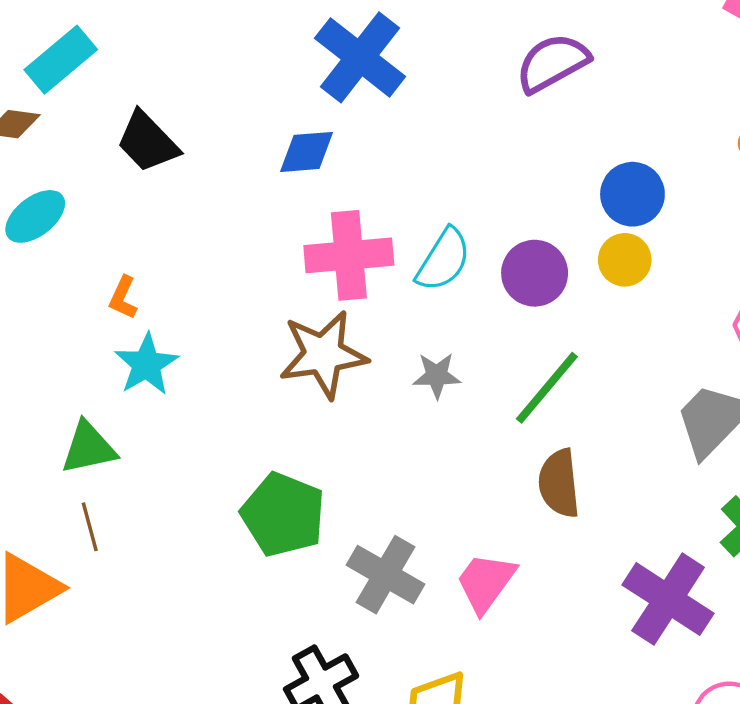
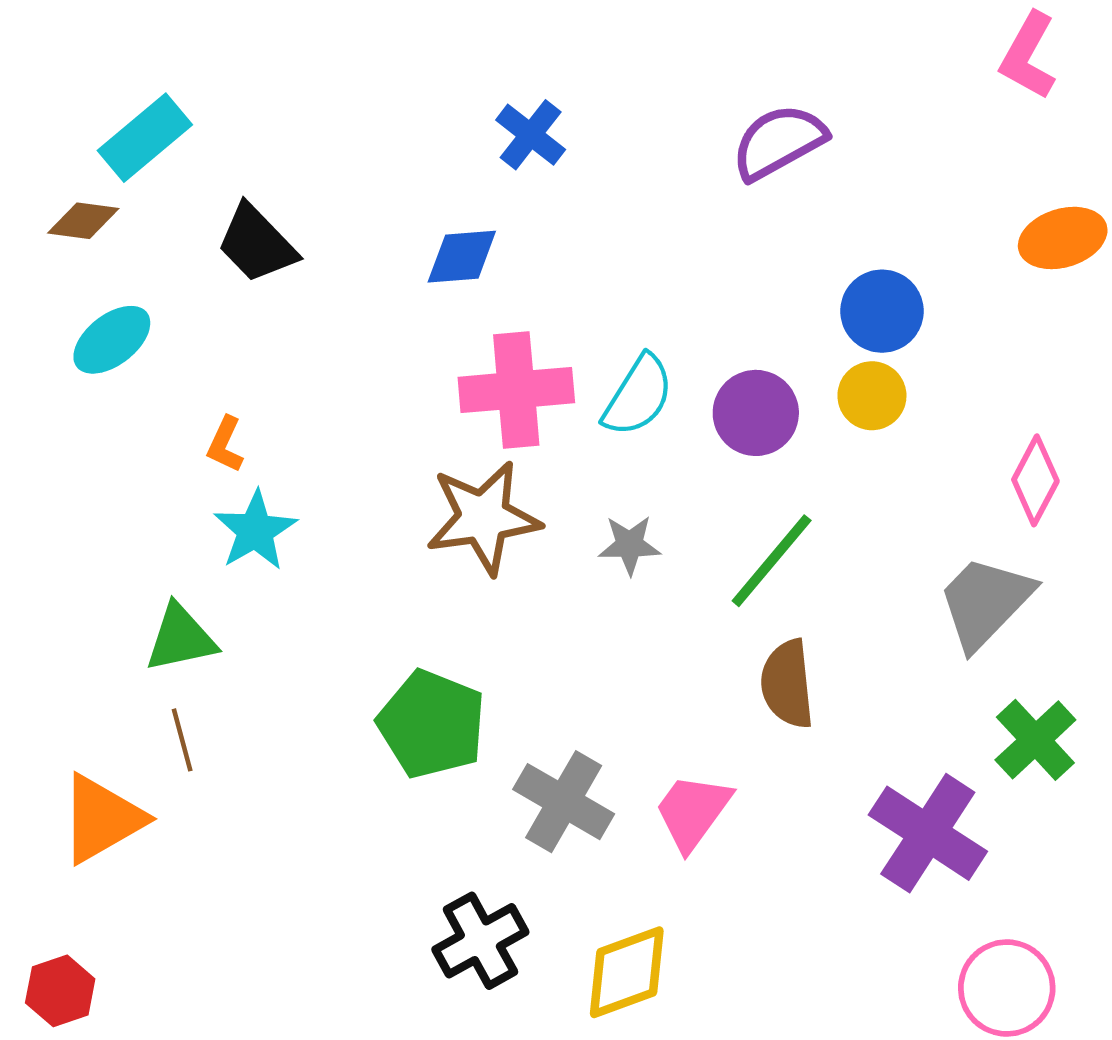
blue cross: (360, 57) -> (531, 135), size x0.6

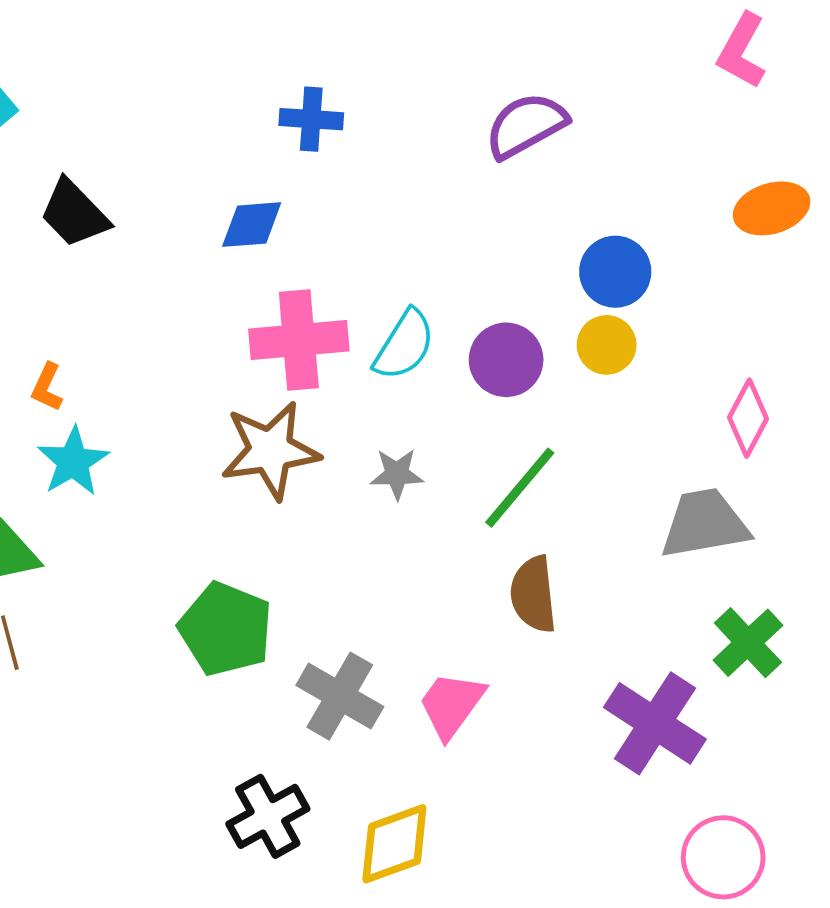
blue cross: (531, 135) -> (311, 119), turned -34
gray trapezoid: (985, 602) -> (705, 524), turned 36

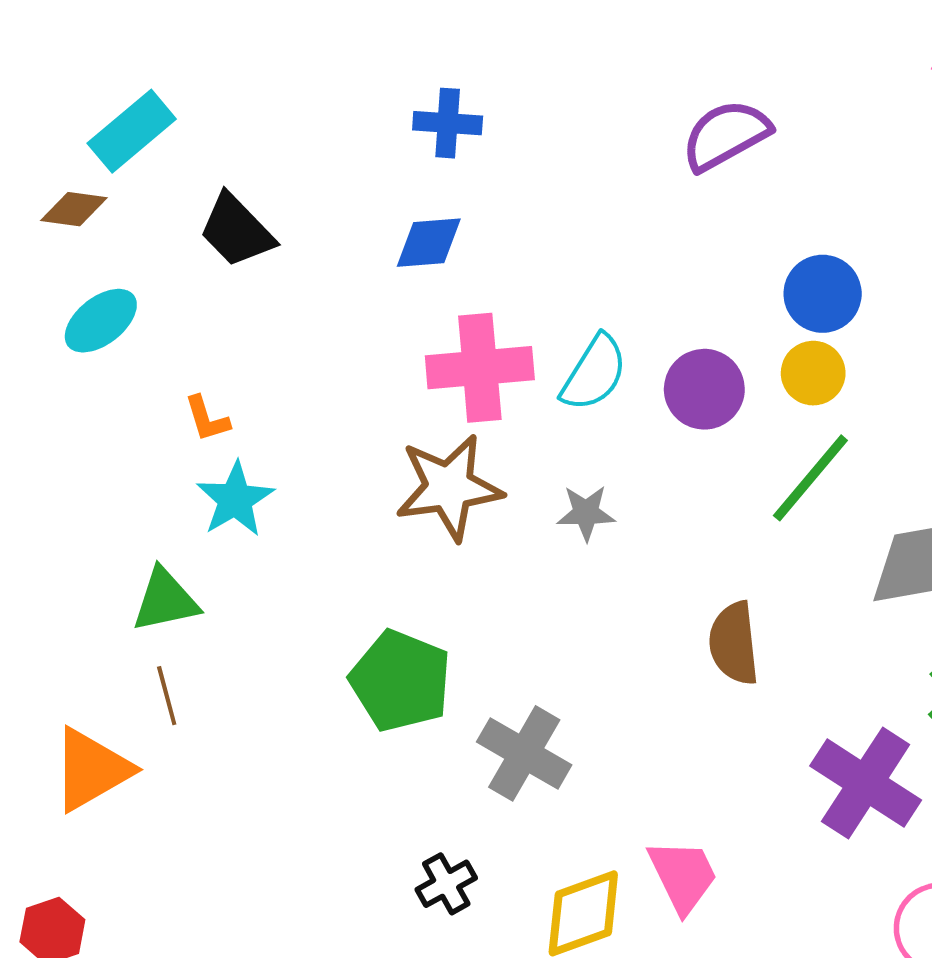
blue cross: (311, 119) -> (448, 123), moved
orange L-shape: (47, 387) -> (207, 419), turned -42
green line: (520, 488) -> (810, 478), moved
pink trapezoid: (451, 705) -> (683, 876), moved, turned 118
black cross: (268, 816) -> (446, 884), size x0.7

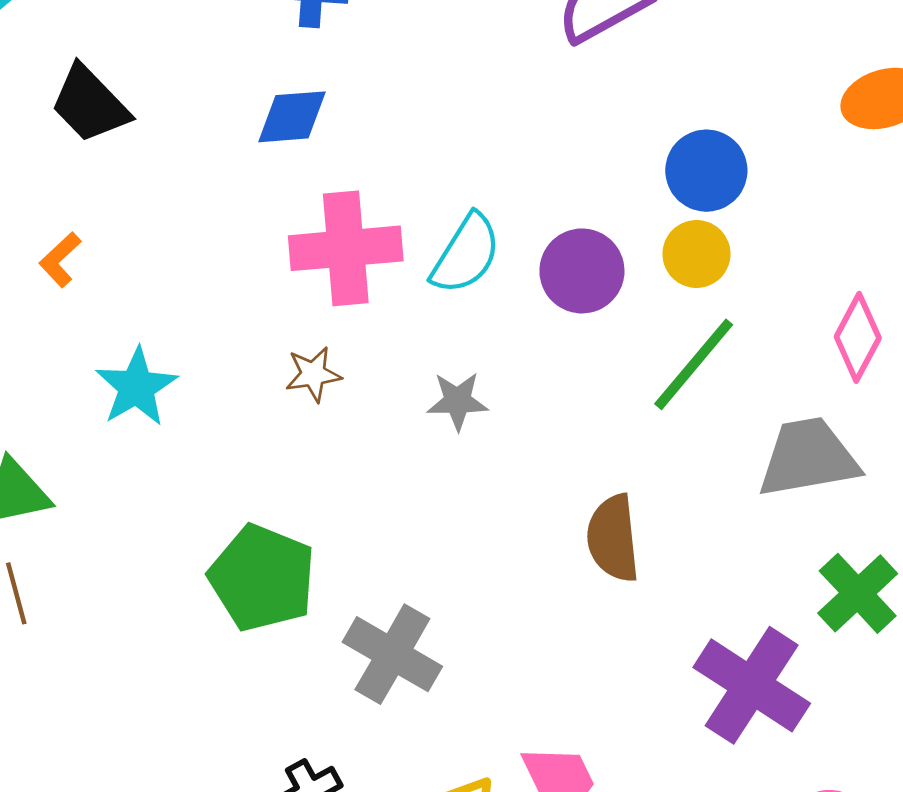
orange L-shape: (207, 419) -> (60, 260), moved, turned 64
brown star: (449, 487) -> (313, 374), size x0.5
cyan star: (235, 499) -> (136, 387), moved

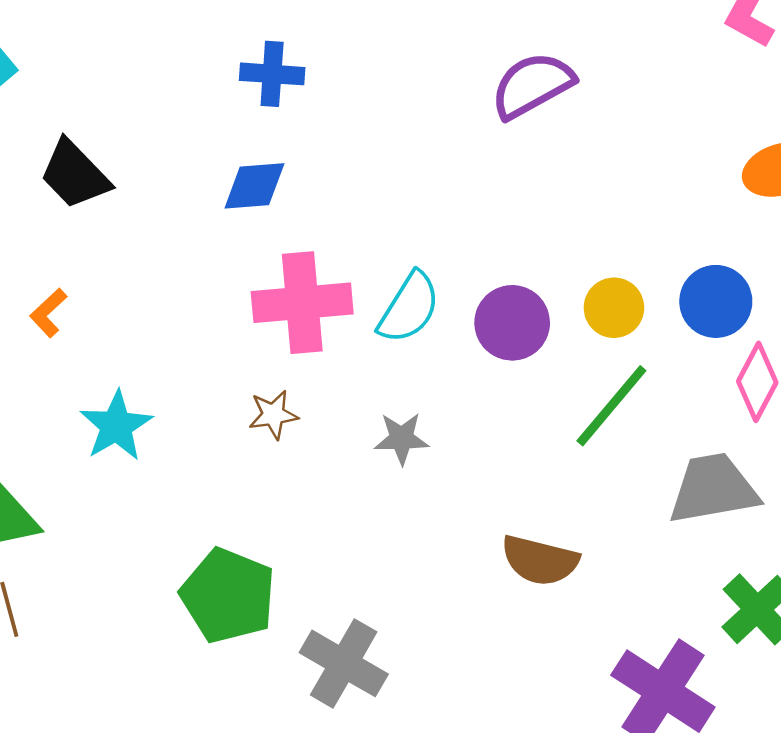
blue circle: (706, 171) -> (716, 301), moved
brown semicircle: (613, 538) -> (540, 560), turned -70

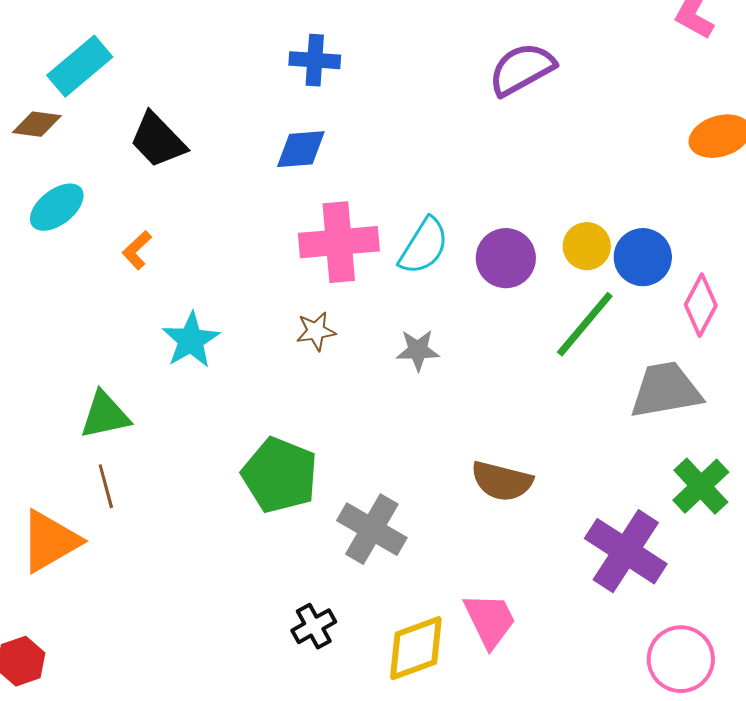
blue circle: (716, 301) -> (643, 257), moved
brown semicircle: (540, 560) -> (502, 481), moved

